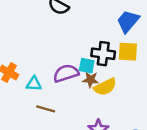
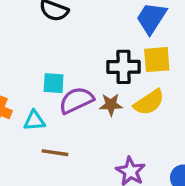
cyan square: (87, 66) -> (54, 83), moved
yellow semicircle: (105, 87) -> (149, 102), moved

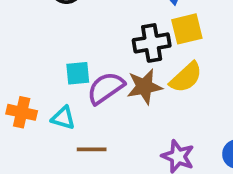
brown star: (111, 105) -> (144, 87), size x1.4
cyan triangle: (34, 121) -> (63, 118), turned 30

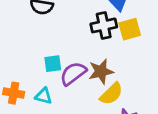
black cross: (152, 43) -> (104, 25), moved
yellow semicircle: (186, 77) -> (111, 94), moved

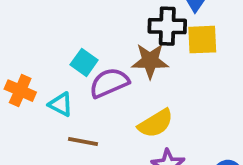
cyan square: (53, 64) -> (84, 62), turned 30
brown star: (101, 71) -> (150, 61), moved

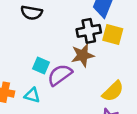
yellow square: (202, 40) -> (113, 35), turned 30
yellow semicircle: (156, 123) -> (113, 91), moved

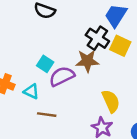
black cross: (89, 31) -> (97, 38), turned 35
yellow semicircle: (113, 91) -> (111, 101), turned -80

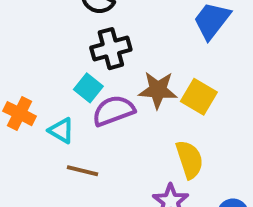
black cross: (97, 38) -> (111, 49), moved, turned 35
yellow square: (120, 46) -> (199, 97), moved

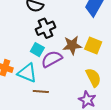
cyan triangle: (61, 130) -> (27, 73), size x1.5

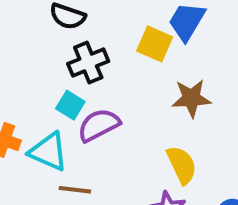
brown star: (72, 45) -> (191, 98), moved
yellow square: (93, 45) -> (155, 44), moved

